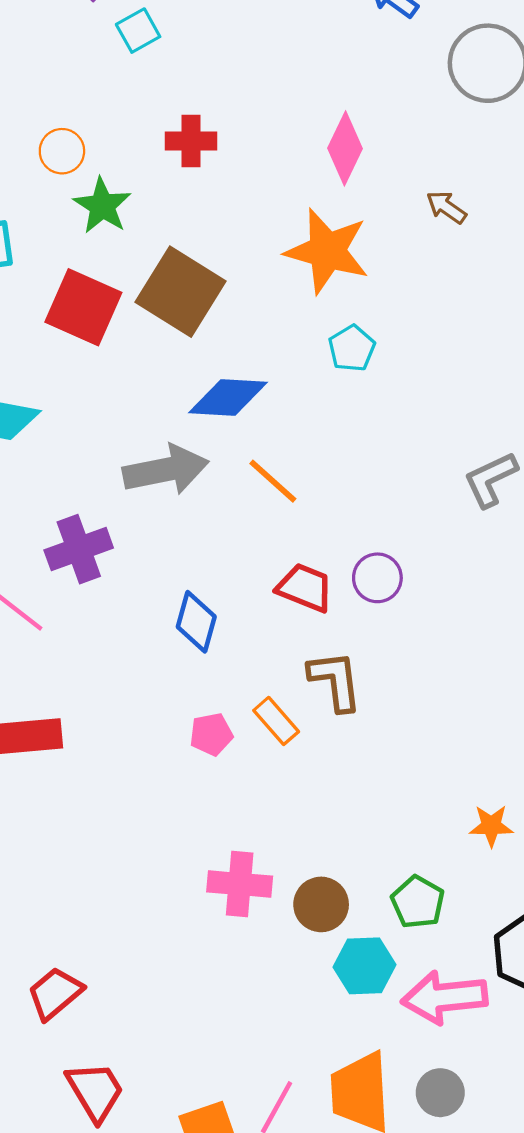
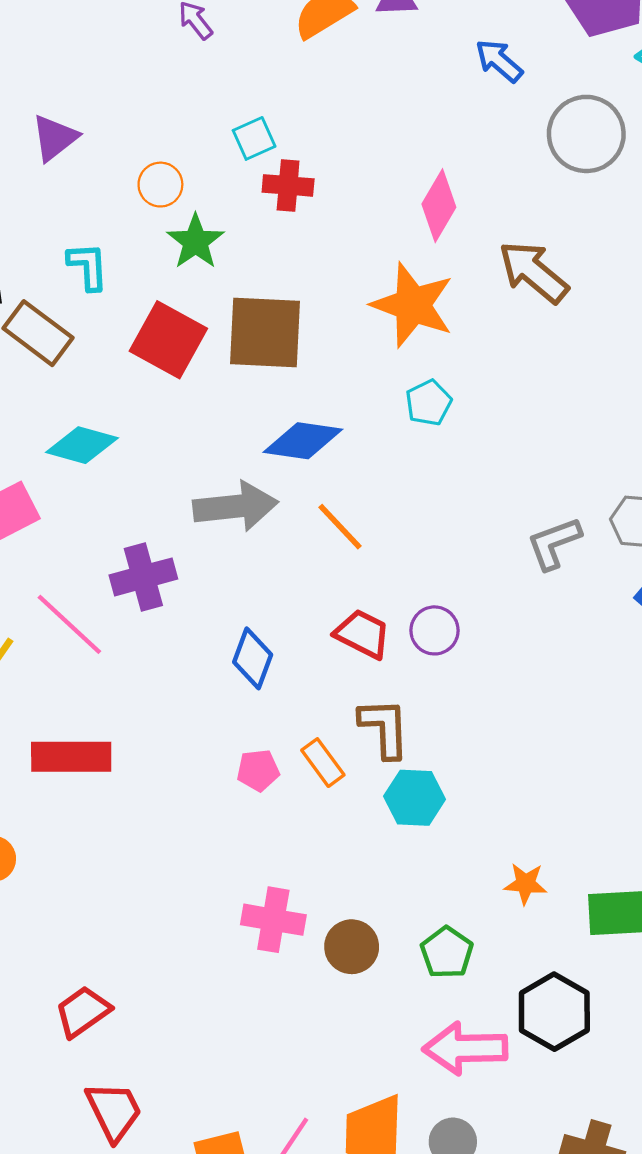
cyan square: (138, 31) -> (254, 138), moved
brown arrow: (446, 207) -> (533, 272), size x1.8
brown square: (180, 292) -> (265, 333), turned -34
cyan hexagon: (365, 966) -> (415, 798), moved

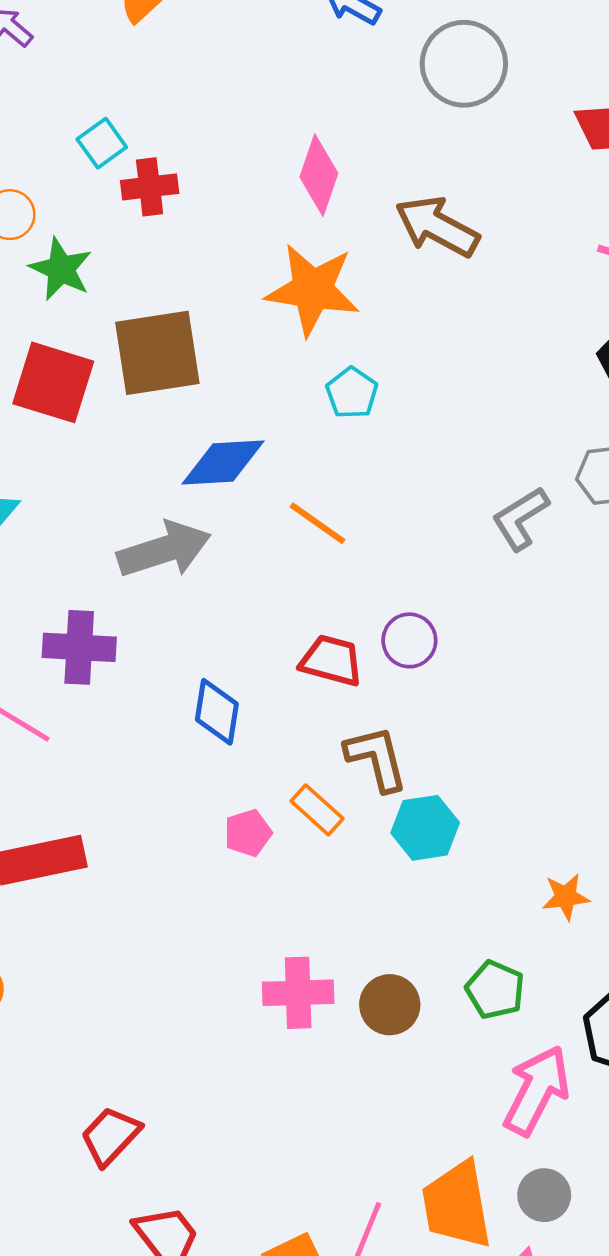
orange line: (340, 527) -> (317, 523), moved
purple cross: (143, 577) -> (79, 647), turned 30
pink arrow: (465, 1048) -> (537, 1090), turned 130

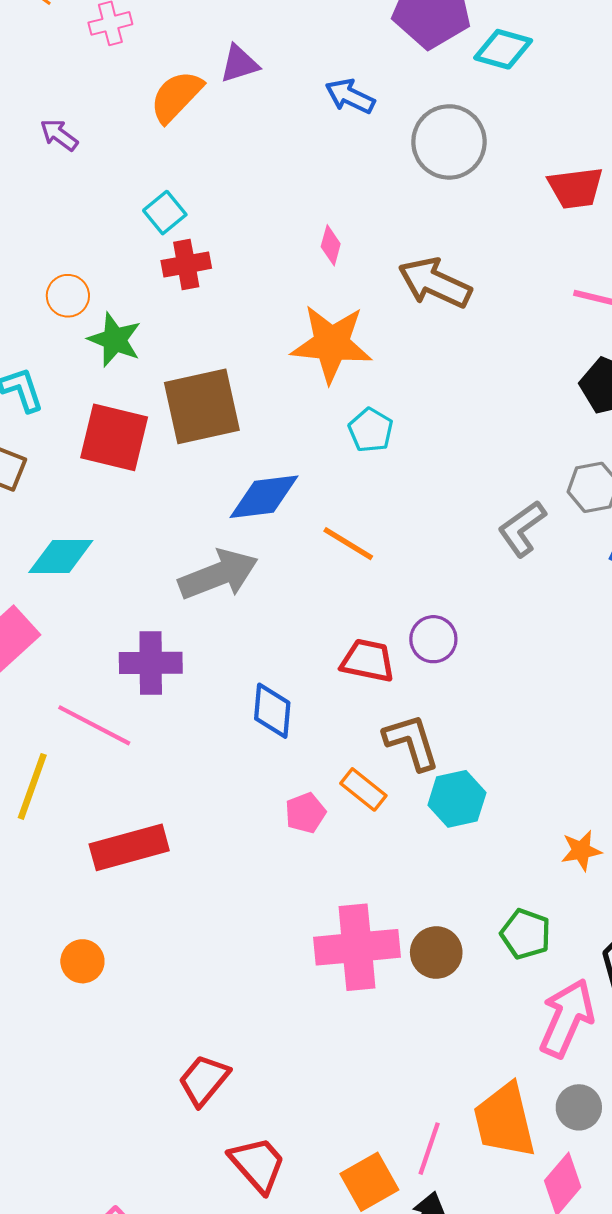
cyan square: (102, 143) -> (165, 213), moved
pink diamond: (319, 175) -> (331, 245), size x0.6
pink cross: (298, 993) -> (357, 947), size x1.4

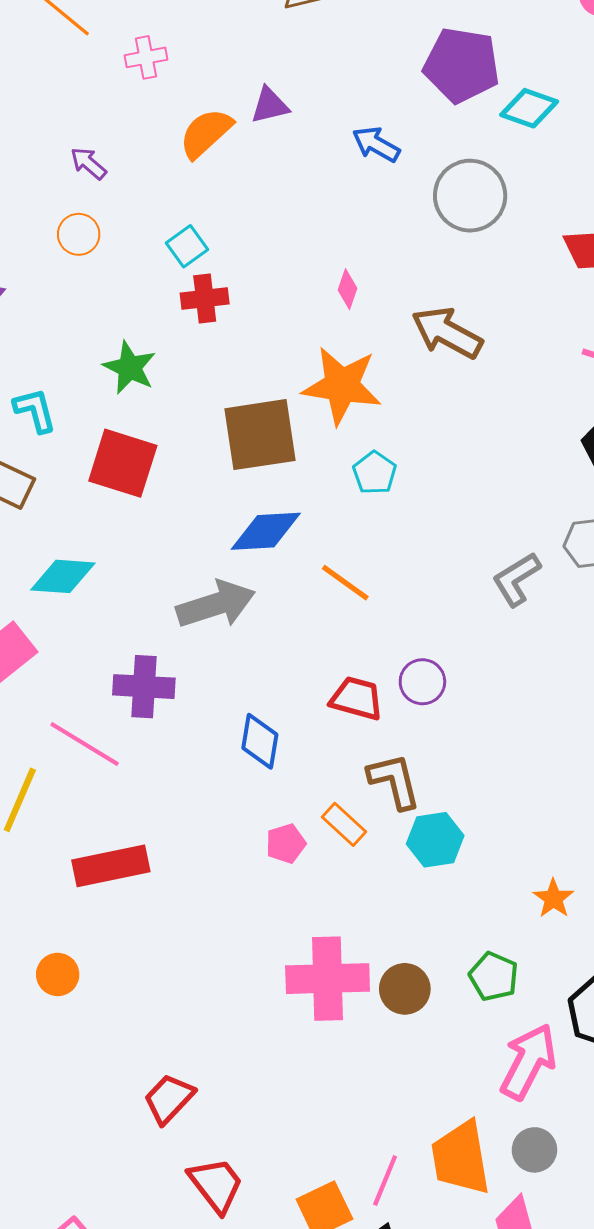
orange circle: (68, 296) -> (79, 234), moved
brown square: (202, 406) -> (260, 435), moved
orange star: (581, 851) -> (553, 898), turned -30

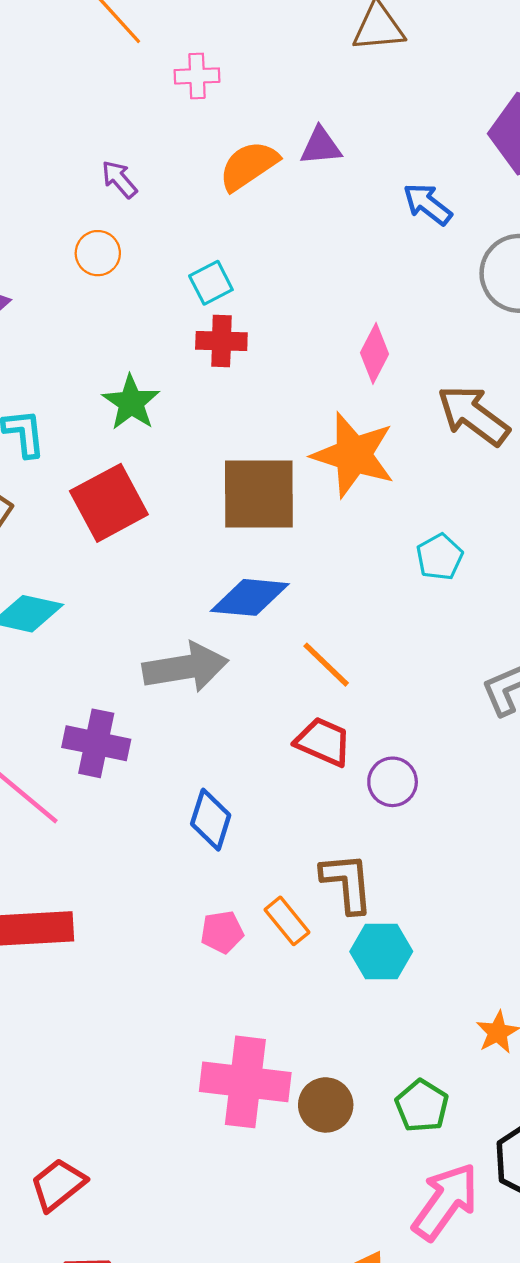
pink diamond: (347, 289) -> (374, 353), size x1.4
red square: (123, 463) -> (109, 503), turned 36
cyan pentagon: (375, 473) -> (440, 557), moved
red trapezoid: (357, 698) -> (323, 742), moved

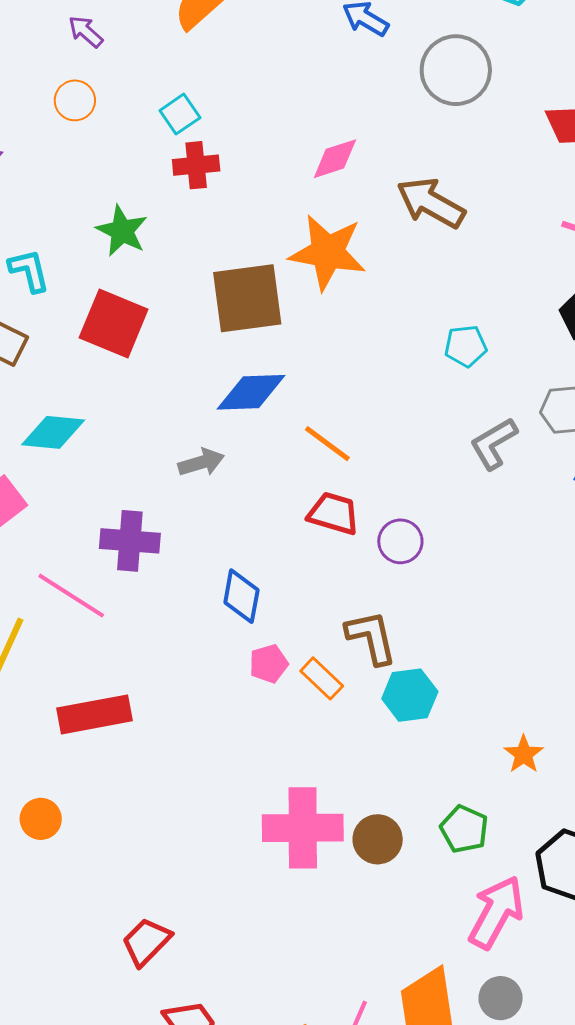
pink diamond: (374, 353) -> (335, 159), turned 52
red square: (109, 503) -> (114, 323), turned -32
cyan pentagon: (440, 557) -> (466, 346), moved, turned 30
gray arrow: (185, 667) -> (201, 462), size x0.6
pink pentagon: (222, 932) -> (269, 664), moved

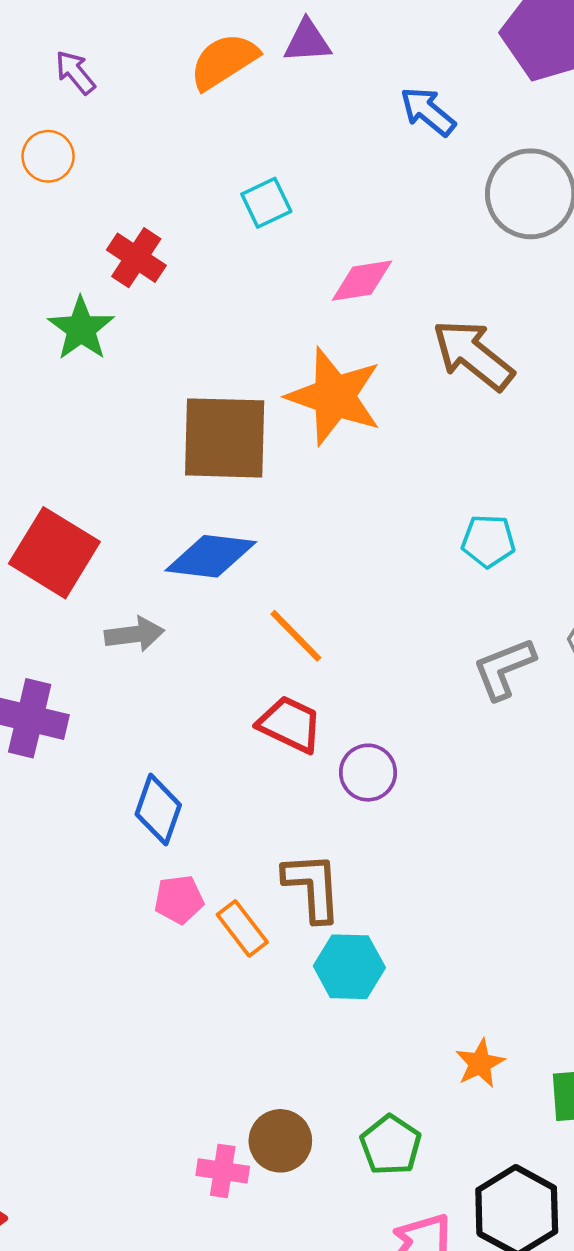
cyan square: (180, 114) -> (266, 203), moved
red cross: (196, 165) -> (136, 258), moved, turned 30
red square: (114, 323) -> (54, 553), moved
pink cross: (303, 828) -> (223, 1171), moved, size x0.5

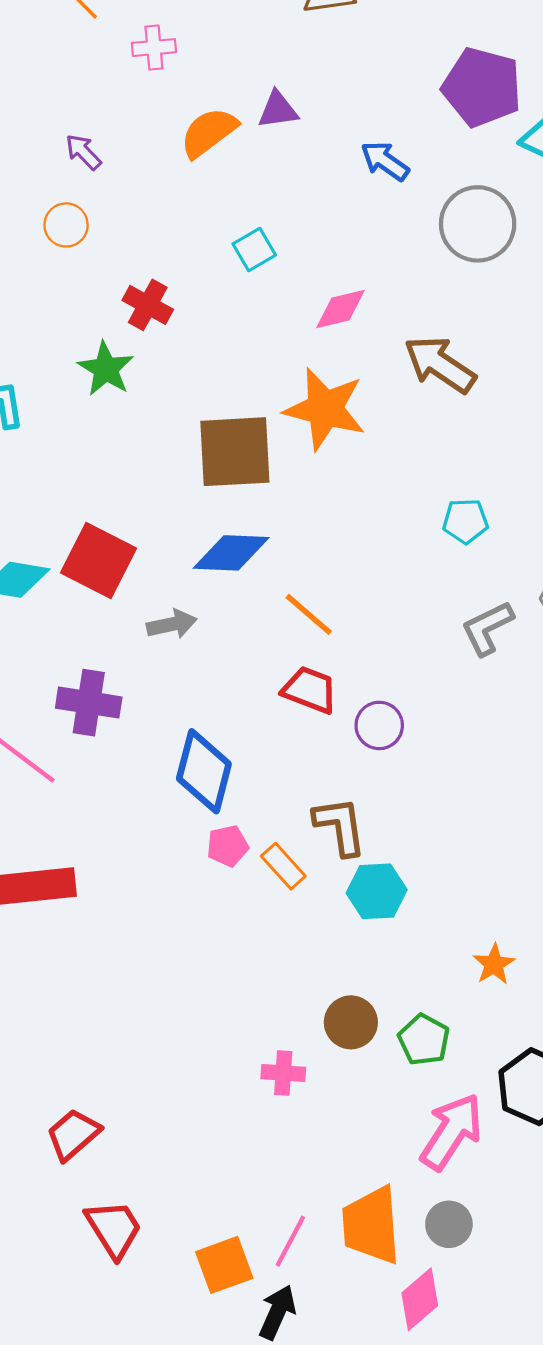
blue diamond: (158, 810) -> (204, 771), size x1.4
brown circle: (280, 1141) -> (351, 1022), moved

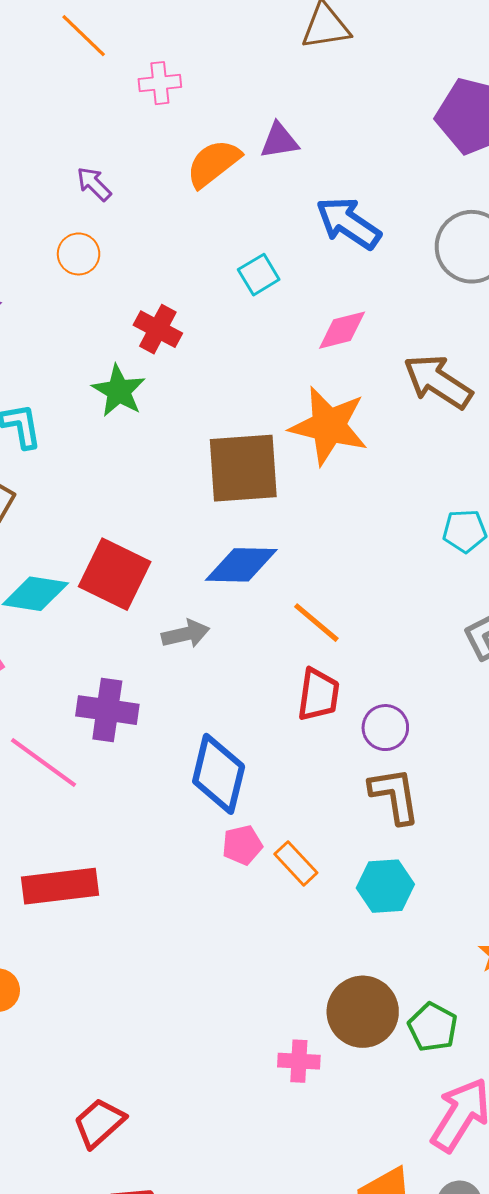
blue arrow: (385, 161) -> (348, 223), moved, size x1.4
red trapezoid: (310, 690) -> (318, 695), turned 78
brown L-shape: (340, 826) -> (395, 796), moved
brown circle: (351, 1022) -> (363, 1012), size x1.4

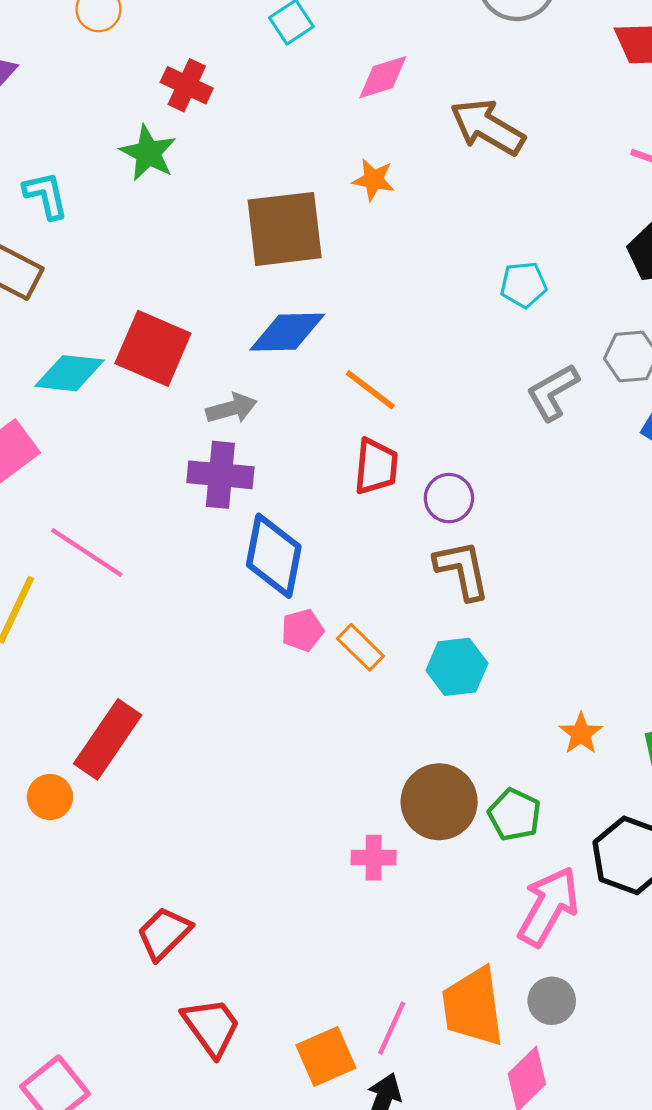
orange star: (329, 426) -> (374, 180), size x0.5
purple cross: (107, 710) -> (220, 475), moved
red rectangle: (60, 886) -> (108, 739), moved, turned -46

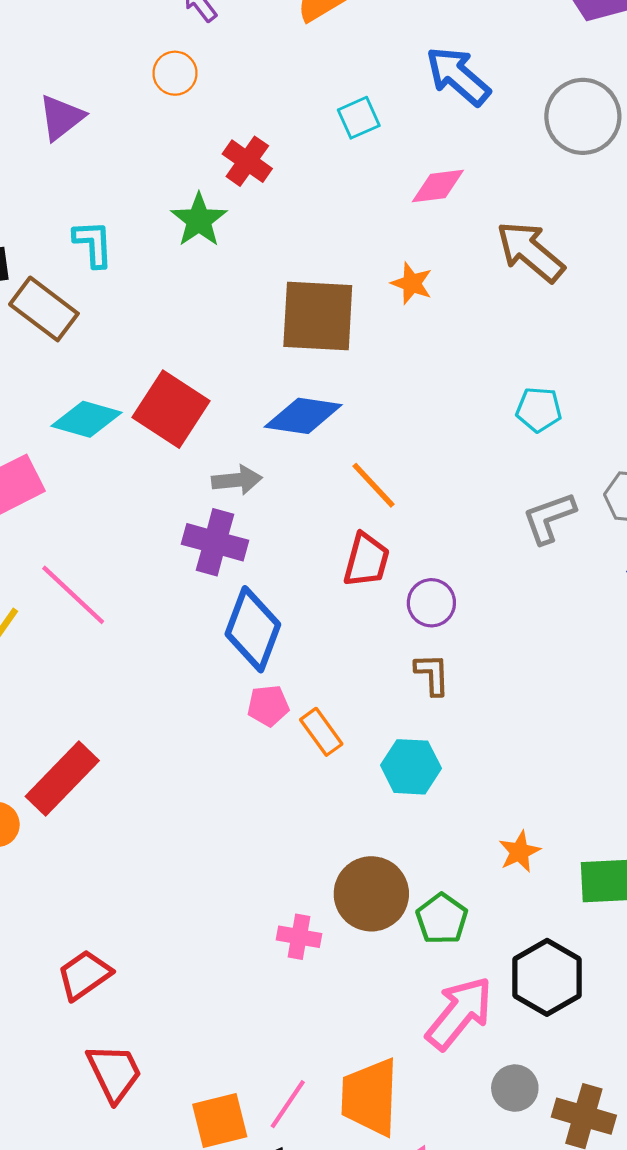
brown L-shape: (462, 570) -> (432, 674), size x0.7
gray circle: (552, 1001) -> (515, 1088), moved

